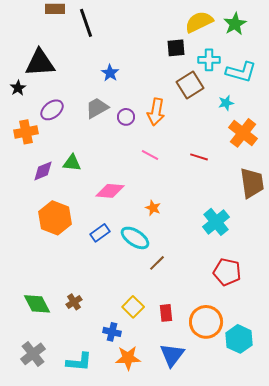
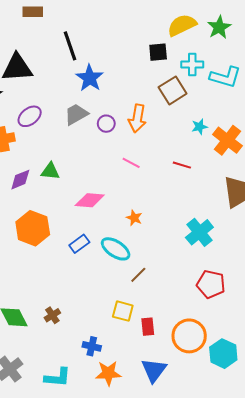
black line: (86, 23) -> (70, 46), moved
blue star: (110, 73) -> (90, 78), size x1.5
cyan star: (226, 103) -> (199, 127), moved
yellow square: (133, 307) -> (123, 311), moved, turned -30

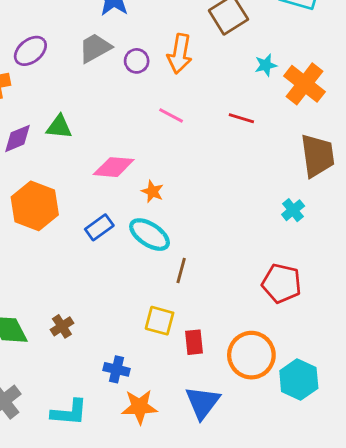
orange star: (134, 218) -> (152, 191), moved
cyan cross: (199, 232) -> (293, 210), moved, size x0.6
brown line: (138, 275) -> (181, 270), turned -30

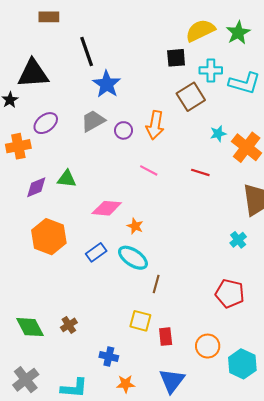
orange circle: (251, 355) -> (208, 346), size x0.7
orange star: (139, 407) -> (126, 384), size x0.7

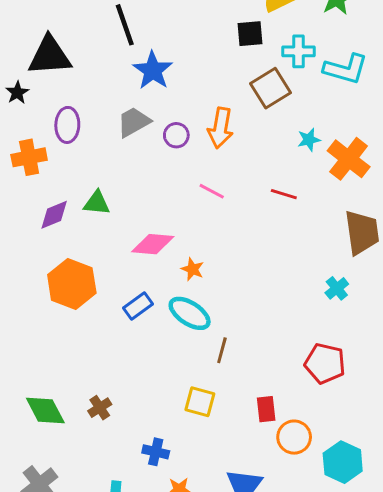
purple ellipse: (46, 123) -> (67, 125), turned -50
red rectangle: (166, 337) -> (266, 409), moved

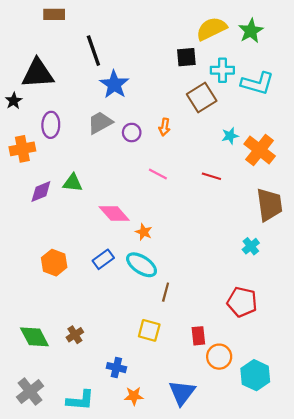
orange arrow: (220, 128) -> (164, 127), size x0.6
pink diamond: (153, 244) -> (114, 213), turned 44
orange hexagon: (72, 284) -> (54, 263), moved, size x0.7

